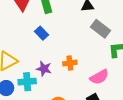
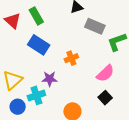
blue rectangle: (41, 33) -> (39, 45), size x1.5
orange cross: (70, 63) -> (71, 58), moved

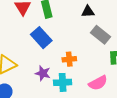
cyan cross: (36, 95) -> (63, 82), moved

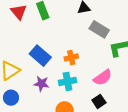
blue rectangle: (41, 38) -> (40, 56), moved
purple star: (43, 73) -> (41, 84), moved

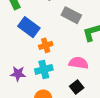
blue rectangle: (40, 56) -> (29, 27), moved
pink semicircle: (103, 78) -> (79, 63), turned -132

